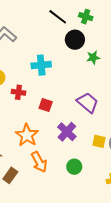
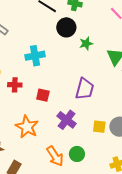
purple trapezoid: (88, 103) -> (85, 89), turned 70
orange arrow: (39, 162) -> (55, 156), moved

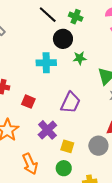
cyan cross: (35, 56) -> (46, 63), moved
yellow square: (99, 127) -> (67, 146), moved
green circle: (77, 154) -> (64, 168), moved

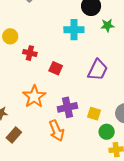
purple cross: (47, 130) -> (67, 107), moved, turned 30
green circle: (64, 168) -> (107, 132), moved

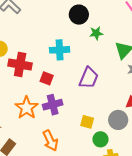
cyan cross: (74, 30) -> (60, 50), moved
red cross: (30, 53) -> (20, 64), size x1.6
purple cross: (67, 107) -> (53, 105), moved

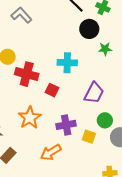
purple cross: (53, 105) -> (66, 125), moved
green circle: (100, 139) -> (105, 120), moved
orange arrow: (50, 141) -> (51, 152), turned 80

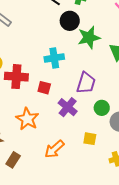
green star: (105, 49) -> (89, 38), size x1.6
purple cross: (66, 125) -> (68, 107), moved, turned -30
yellow square: (89, 137) -> (90, 139), moved

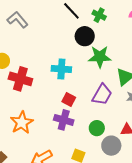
purple trapezoid: (86, 83) -> (102, 95), moved
red square: (44, 88) -> (69, 100), moved
purple cross: (68, 107) -> (64, 120), turned -36

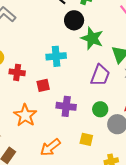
green star: (100, 57) -> (92, 38), turned 30
red cross: (20, 79) -> (17, 72), size x0.7
red square: (69, 100) -> (43, 85), moved, turned -32

